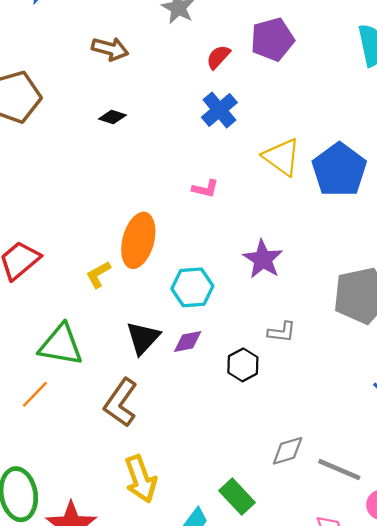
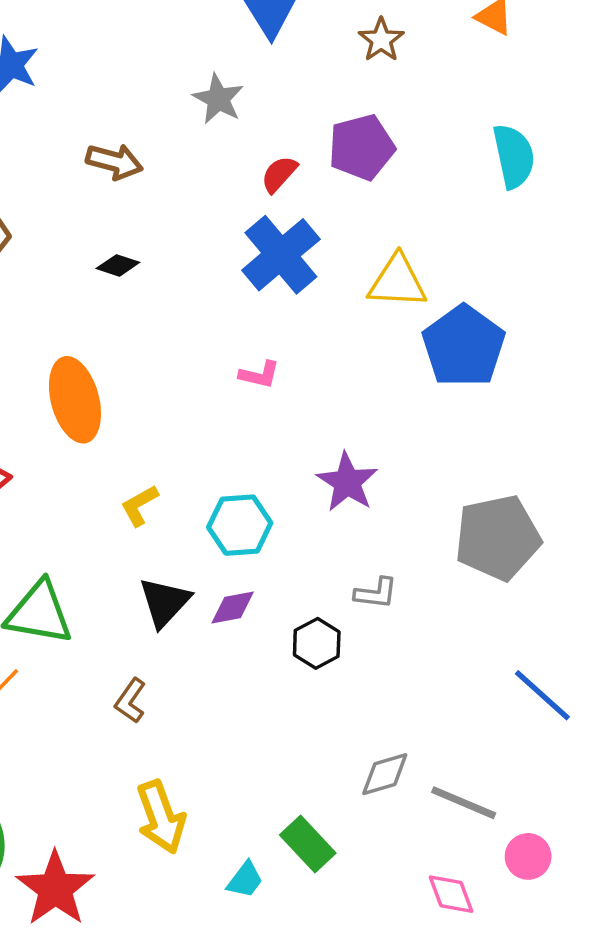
blue cross: (219, 110) -> (281, 255), size x1.4
yellow triangle: (282, 157) -> (397, 282), moved, turned -33
orange ellipse: (138, 240) -> (75, 400), moved, turned -30
yellow L-shape: (98, 274) -> (139, 505), moved
brown L-shape: (121, 403) -> (130, 701), size x0.6

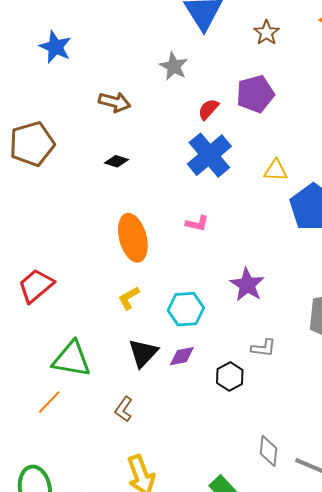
yellow triangle: (397, 282) -> (276, 170), size x0.7
orange ellipse: (75, 400) -> (133, 238), moved
gray diamond: (385, 774) -> (269, 451), turned -68

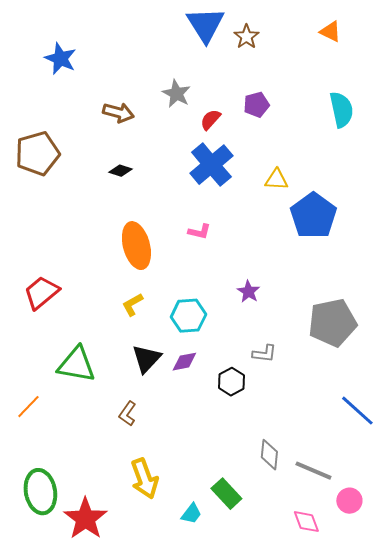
brown star: (266, 33) -> (246, 37), moved
gray star: (174, 66) -> (176, 94), moved
purple pentagon: (255, 94) -> (256, 105), size x0.7
purple star: (247, 285) -> (248, 292), size x0.7
orange line: (49, 402) -> (28, 407), moved

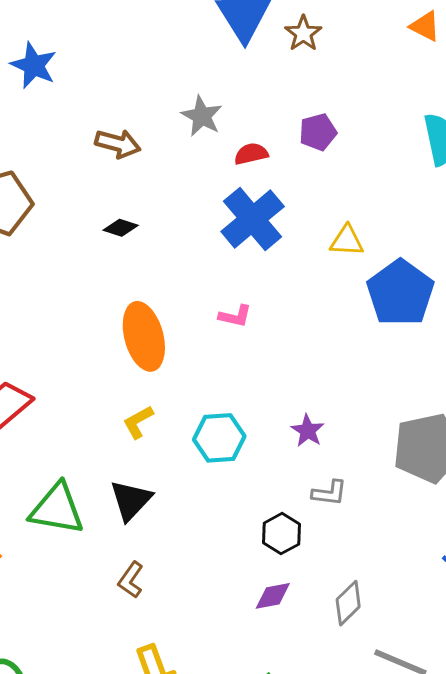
red semicircle: (210, 120) -> (251, 154), turned 35
purple star: (248, 292) -> (308, 431), moved
black triangle: (146, 359) -> (131, 500), moved
purple diamond: (184, 362) -> (273, 596), moved
gray diamond: (269, 455) -> (348, 603), moved, turned 40

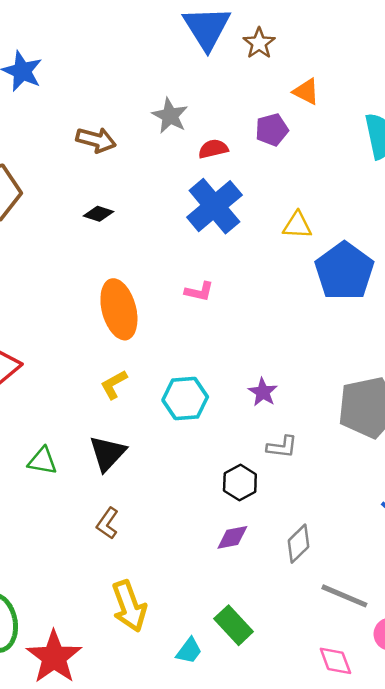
orange triangle: (425, 26) -> (306, 92), moved
green triangle: (57, 509) -> (43, 461), size x0.6

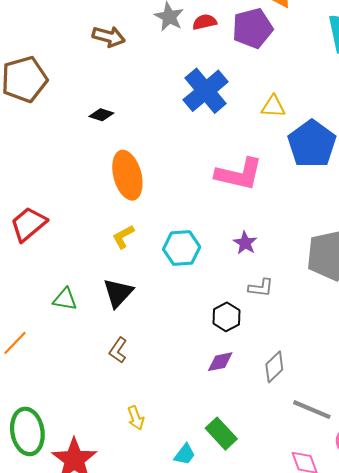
purple pentagon: (272, 130) -> (252, 28), size x1.5
red semicircle: (213, 149) -> (205, 22), moved
black diamond: (99, 214) -> (101, 115), moved
pink L-shape: (199, 291) -> (239, 174), moved, size x2.0
yellow arrow: (129, 606) -> (136, 418), size x0.6

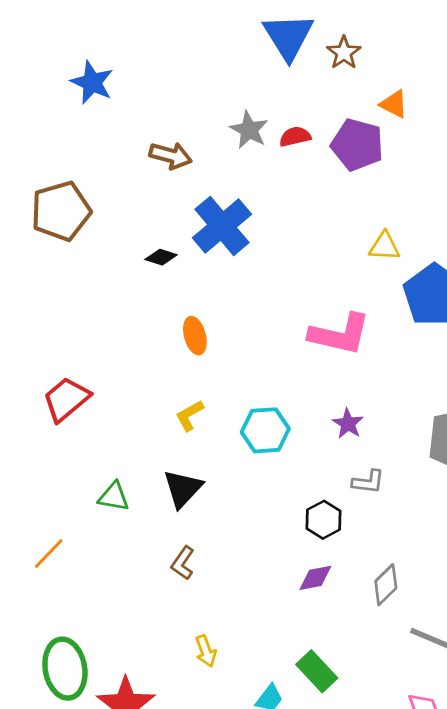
purple pentagon: (252, 28) -> (357, 145), turned 30
blue cross: (206, 91) -> (222, 226), moved
orange ellipse: (127, 175) -> (195, 336), size x0.6

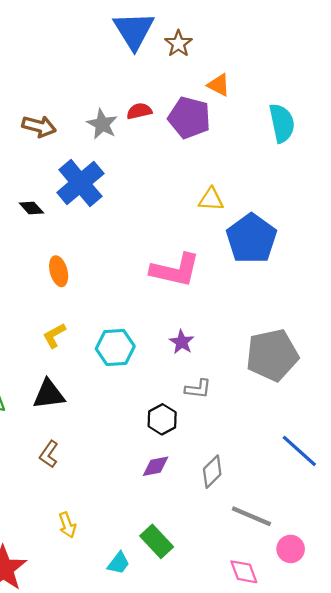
gray star: (249, 130) -> (102, 124), moved
black diamond: (161, 257) -> (31, 208), turned 30
black triangle: (183, 489) -> (49, 394), turned 40

